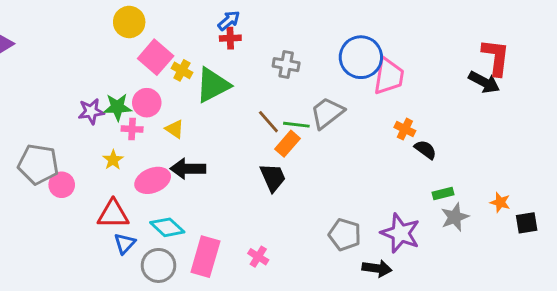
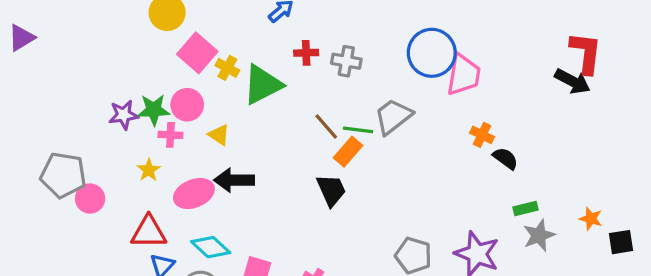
red cross: (230, 38) -> (306, 53), moved

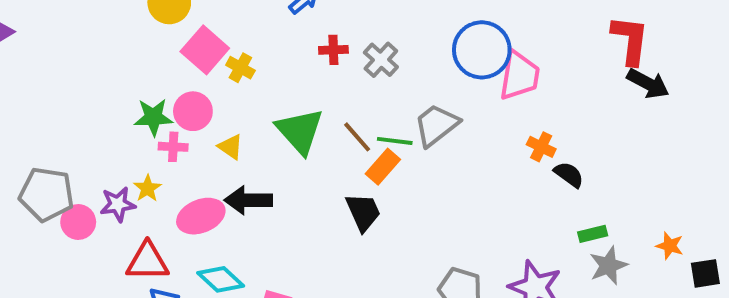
red L-shape: (586, 53) -> (630, 40), moved
gray cross: (346, 61) -> (381, 60), turned 32
green triangle: (263, 85) -> (300, 131), moved, turned -45
purple star: (124, 115) -> (118, 204), moved

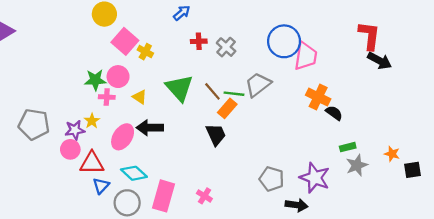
orange cross: (541, 147) -> (318, 97), size x1.5
pink ellipse: (201, 216) -> (123, 137), turned -35
pink circle: (78, 222) -> (70, 149), moved

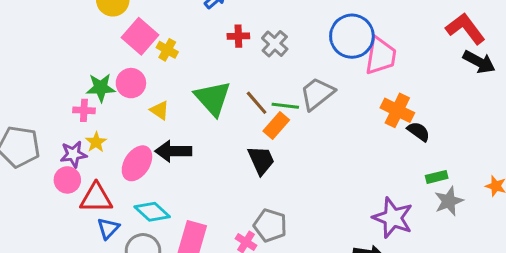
red L-shape: (369, 36) -> (465, 29), turned -44
pink cross: (107, 97) -> (84, 110), moved
gray pentagon: (272, 179) -> (270, 225), moved

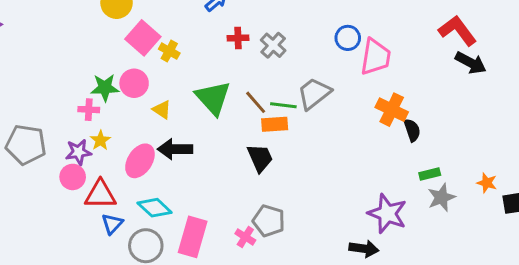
blue circle: (352, 36) -> (348, 38), size x0.6
orange rectangle: (276, 125) -> (275, 124), turned 45
black semicircle: (419, 132) -> (412, 130), turned 35

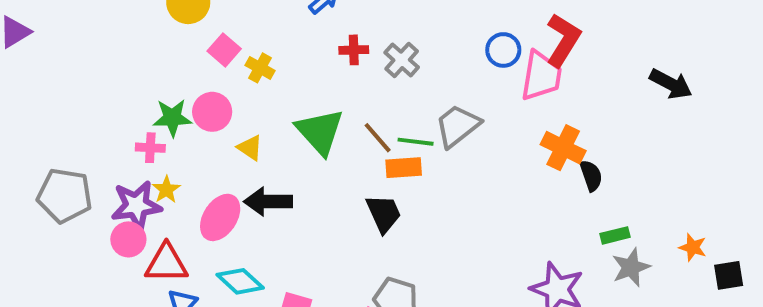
red L-shape: (458, 31) -> (563, 40), moved, turned 69
pink square: (143, 38) -> (224, 50), size x0.7
purple star: (78, 152) -> (136, 206), size x1.4

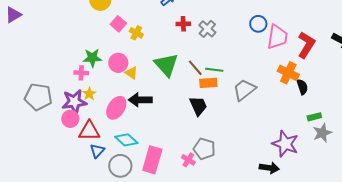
red L-shape: (563, 40) -> (306, 45), moved
pink circle: (212, 112) -> (118, 63), moved
gray trapezoid: (457, 126) -> (244, 90), moved

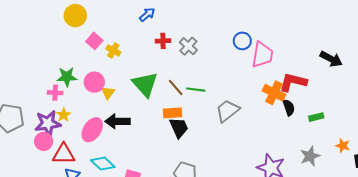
red L-shape: (306, 45) -> (293, 82), moved, turned -108
yellow triangle: (131, 73) -> (108, 93), turned 32
orange rectangle: (208, 83) -> (173, 113), moved
green rectangle: (314, 117) -> (316, 117), moved

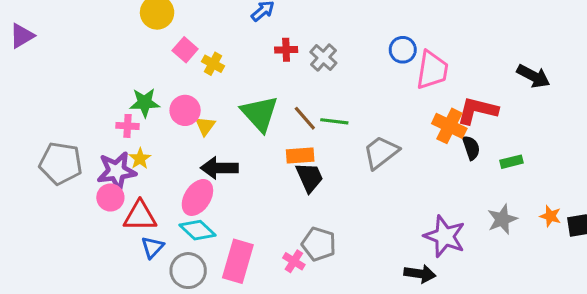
pink ellipse: (92, 130) -> (197, 197), moved
orange star: (343, 146) -> (550, 216), moved

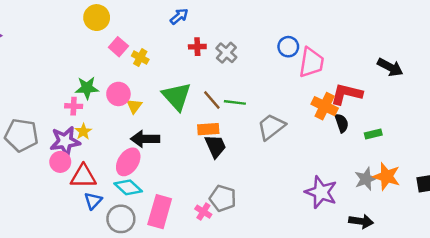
orange star: (550, 216) -> (387, 176), moved, size x1.6
black arrow: (420, 274) -> (361, 221), moved

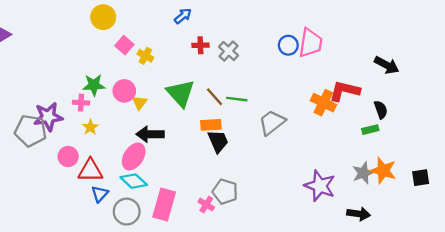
pink trapezoid: (311, 62) -> (311, 43), moved
black semicircle: (342, 123) -> (381, 110), moved
purple star: (65, 141) -> (48, 117), moved

